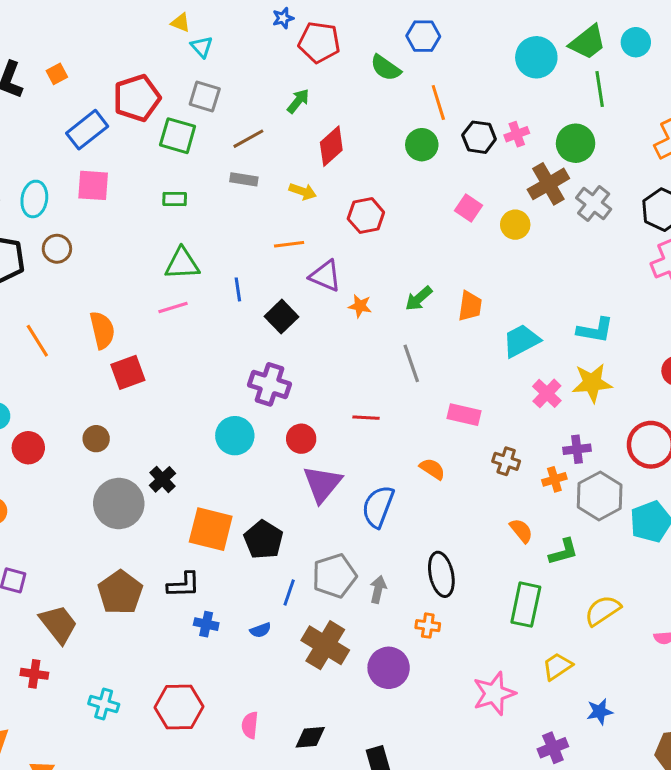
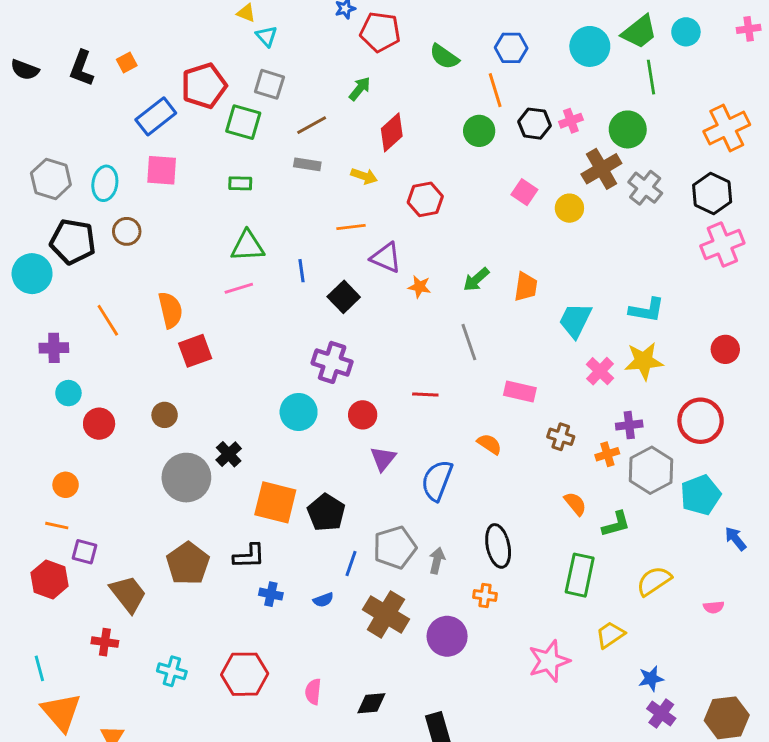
blue hexagon: (423, 36) -> (511, 48), moved
cyan trapezoid: (521, 341) -> (575, 320), turned -36
purple triangle: (322, 484) -> (383, 459), size x0.7
purple cross: (553, 748) -> (661, 713), moved, turned -32

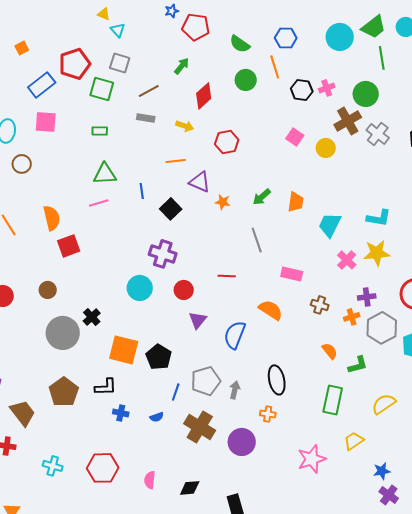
green circle: (479, 131) -> (246, 80), moved
orange semicircle: (489, 444) -> (271, 310), size x1.4

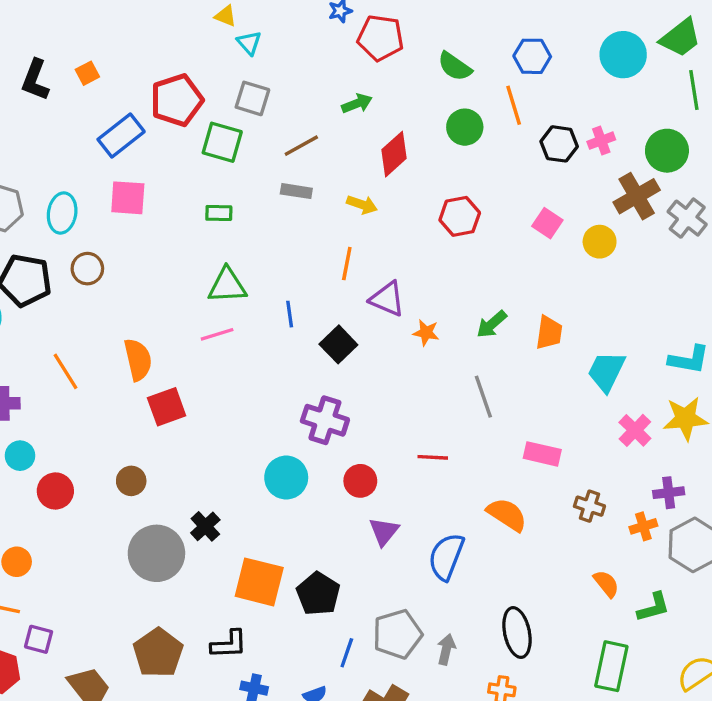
green arrow: (182, 66) -> (357, 103), turned 30
red hexagon: (227, 142) -> (460, 216), moved
orange line: (176, 161) -> (347, 264), turned -72

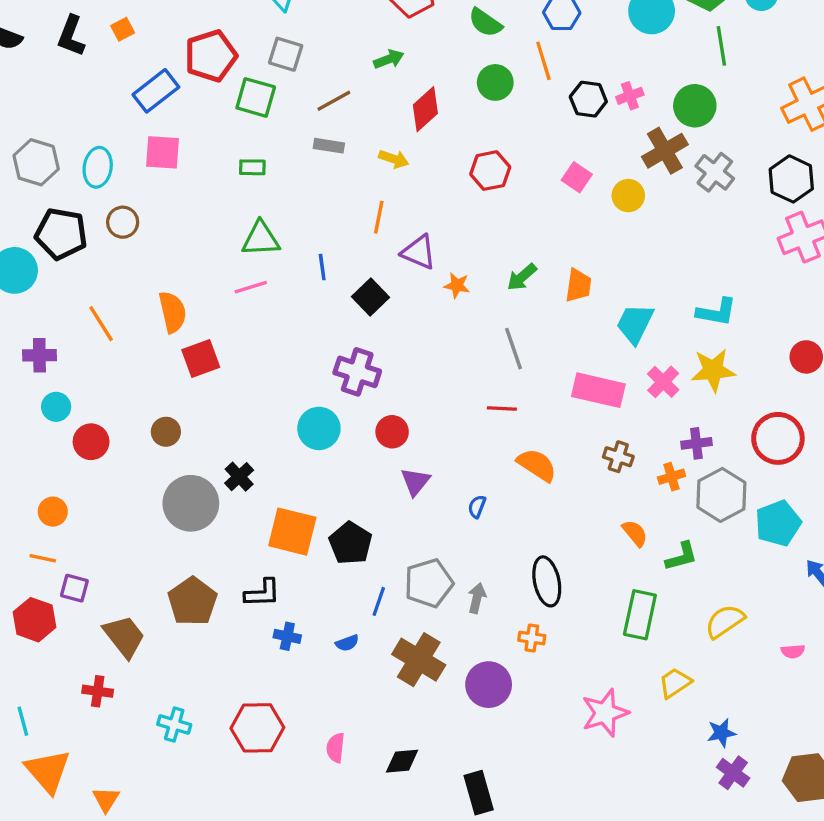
pink rectangle: (542, 454) -> (598, 390), moved, size x1.4
red line: (433, 457) -> (502, 408), moved
blue semicircle: (446, 557) -> (477, 507), size x0.5

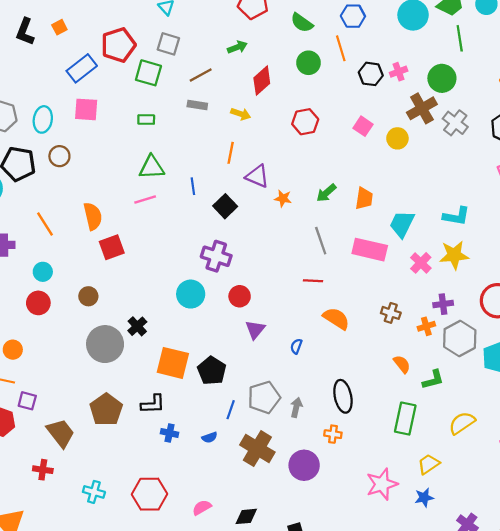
pink rectangle: (598, 390) -> (370, 250), moved
cyan circle: (56, 407) -> (43, 272), moved
blue star: (721, 733) -> (424, 497), moved
pink semicircle: (336, 748) -> (202, 507), turned 54

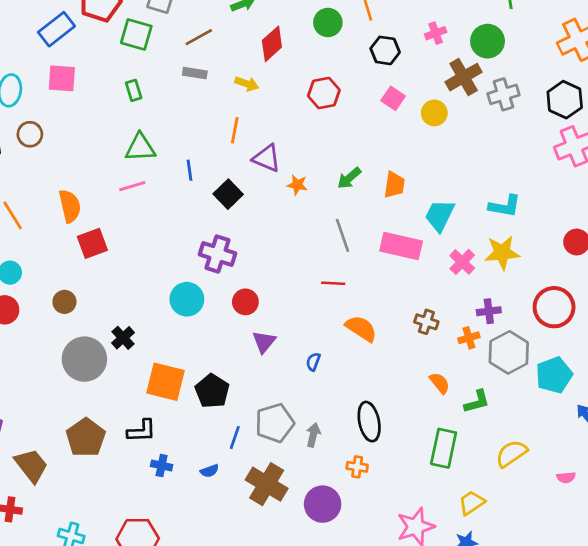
black hexagon: (371, 74) -> (385, 50), moved
green rectangle: (146, 119) -> (134, 90), turned 72
gray cross: (455, 123) -> (503, 94), turned 35

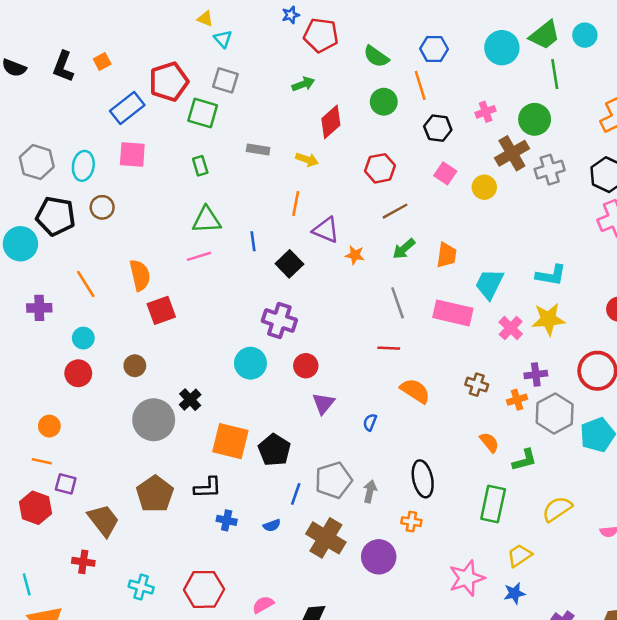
brown line: (199, 37) -> (395, 211), moved

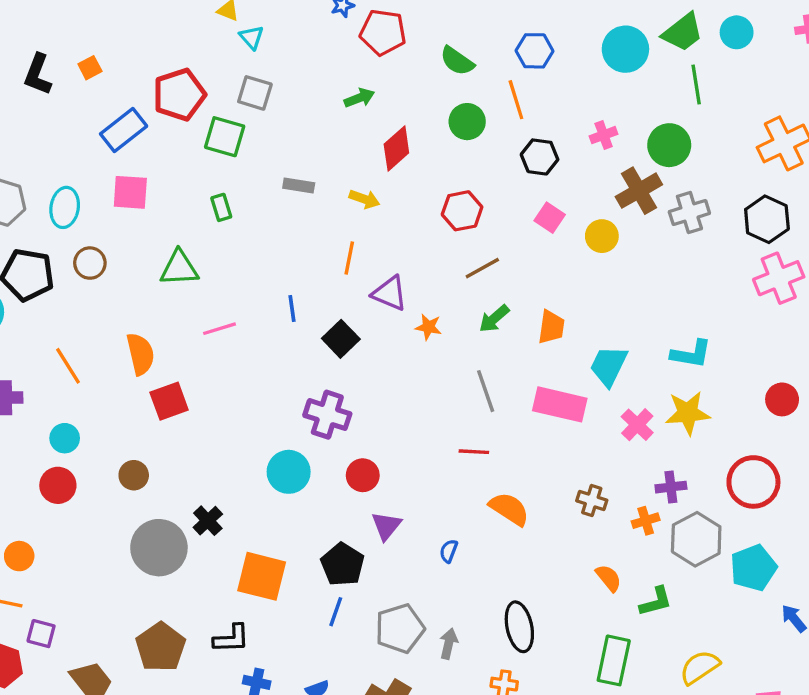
green triangle: (206, 220) -> (179, 268), moved
black pentagon: (274, 450) -> (343, 564), moved
blue line: (296, 494) -> (336, 612), moved

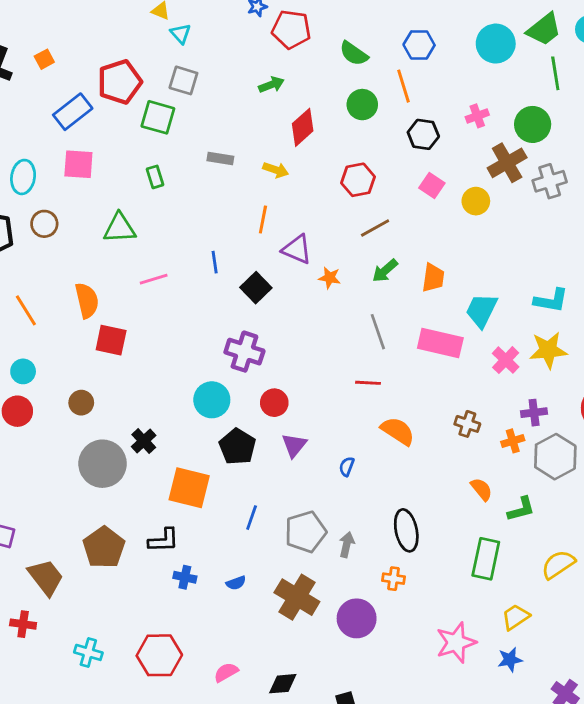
red square: (169, 401) -> (111, 340), turned 32
black pentagon: (343, 564) -> (237, 447), moved

